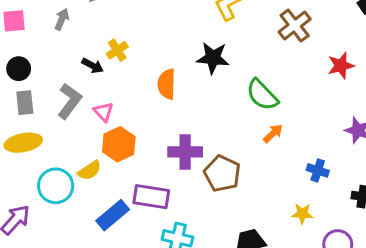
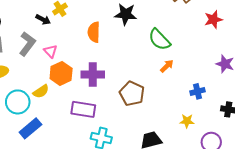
purple cross: (185, 152) -> (93, 74), moved
blue cross: (318, 170) -> (197, 91), turned -32
blue rectangle: (113, 215) -> (30, 128), moved

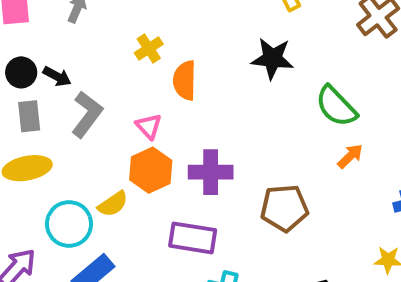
black arrow: (43, 19) -> (57, 76), moved
orange semicircle: (94, 32) -> (185, 80), moved
pink triangle: (50, 51) -> (149, 126), moved
brown pentagon: (132, 94) -> (284, 208), turned -30

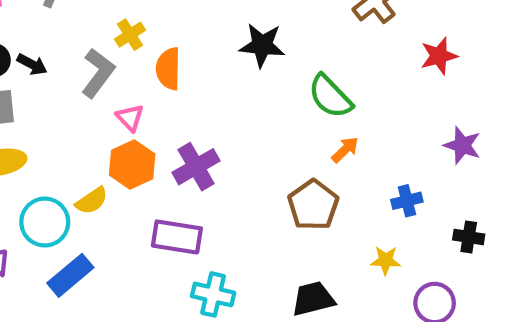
gray L-shape: (87, 114) -> (98, 73), moved
purple cross: (211, 172) -> (196, 167), turned -30
brown pentagon: (284, 208) -> (313, 205), moved, turned -30

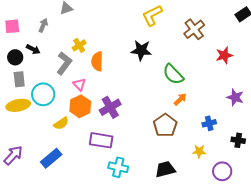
black arrow: (32, 64) -> (33, 49), moved
cyan circle: (45, 222) -> (43, 94), moved

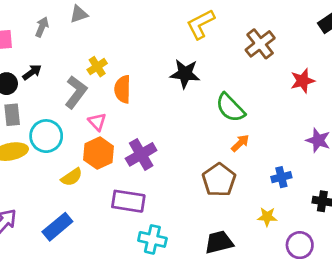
gray arrow: (43, 25) -> (42, 27), moved
black arrow: (33, 49) -> (32, 72), turned -64

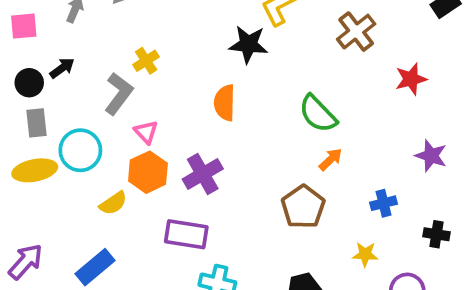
black star: (185, 74) -> (248, 44), moved
orange semicircle: (123, 89) -> (225, 103), moved

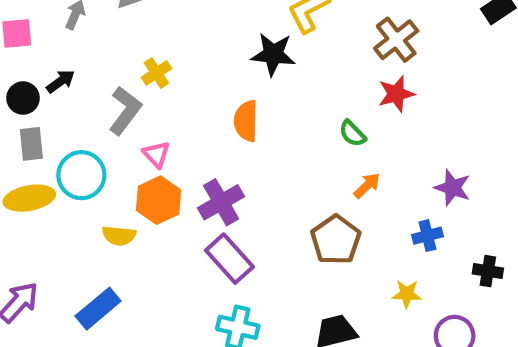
red star: (411, 79) -> (396, 94), moved
green semicircle: (318, 114) -> (352, 133), size x0.6
purple star: (431, 156) -> (452, 188), moved
yellow semicircle: (113, 203) -> (119, 236), turned 40
purple rectangle: (186, 234) -> (229, 259), moved, turned 39

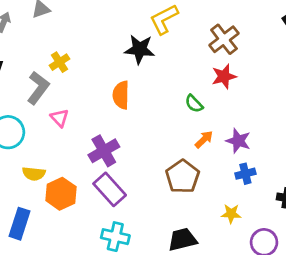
purple star: (452, 188) -> (238, 141), moved
orange hexagon: (159, 200) -> (61, 194), moved
blue rectangle: (98, 309) -> (19, 224), turned -32

